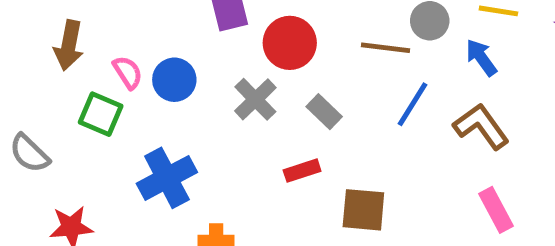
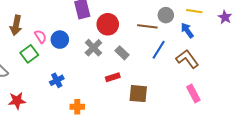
green square: (101, 114) -> (29, 54), turned 30
blue cross: (167, 178) -> (57, 80), size x0.6

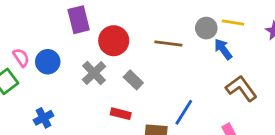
gray circle: (166, 15) -> (206, 28), moved
blue line: (159, 50) -> (184, 112), moved
brown L-shape: (187, 59) -> (241, 88), moved
red rectangle: (113, 77) -> (121, 114), turned 32

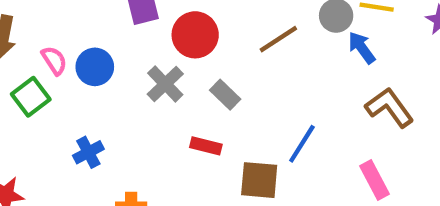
brown line: (168, 43) -> (278, 39), turned -40

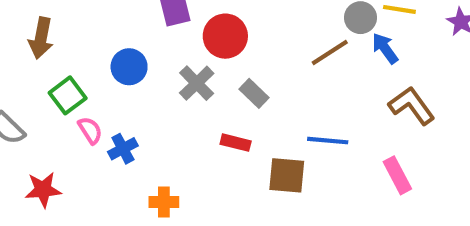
brown line: (278, 39) -> (330, 52), moved
pink semicircle: (54, 60) -> (90, 130), moved
blue line: (302, 144) -> (328, 141), turned 63

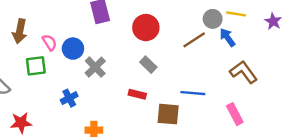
red circle: (225, 36) -> (146, 28), moved
gray cross: (197, 83) -> (95, 67), moved
green square: (68, 95) -> (36, 66), turned 30
pink semicircle: (90, 130) -> (49, 42), moved

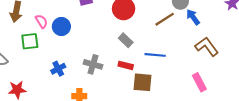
gray cross: (95, 67) -> (93, 64), moved, turned -30
blue line: (193, 93) -> (155, 55), moved
red rectangle: (137, 94) -> (126, 65), moved

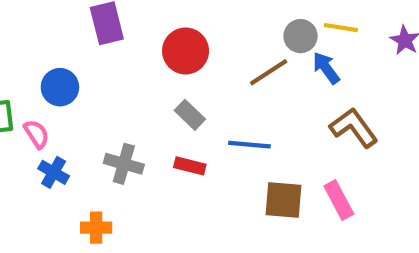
pink semicircle: (41, 21) -> (37, 134), moved
blue cross: (58, 69) -> (54, 172), turned -32
brown square: (142, 82) -> (283, 200), moved

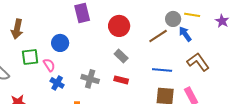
blue line: (249, 145) -> (162, 70), moved

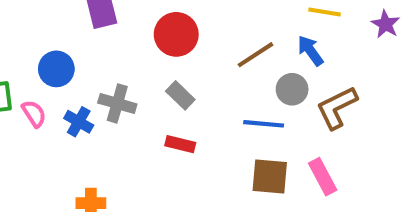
gray circle: (173, 19) -> (292, 89), moved
brown L-shape: (198, 62) -> (337, 108), turned -80
gray cross: (90, 79) -> (117, 103), moved
blue cross: (57, 83) -> (79, 122), moved

